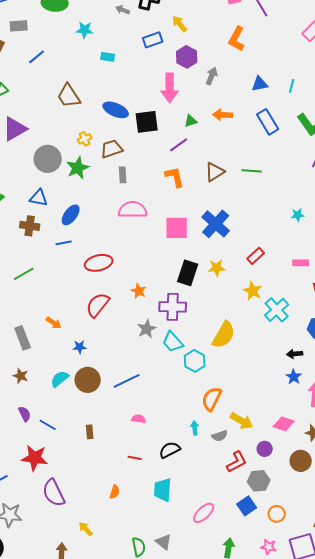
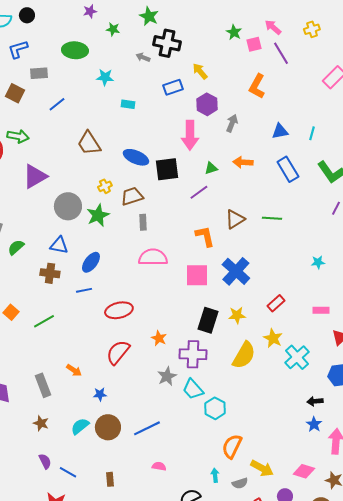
orange L-shape: (175, 177) -> (205, 236), moved
yellow semicircle: (224, 335) -> (244, 355), moved

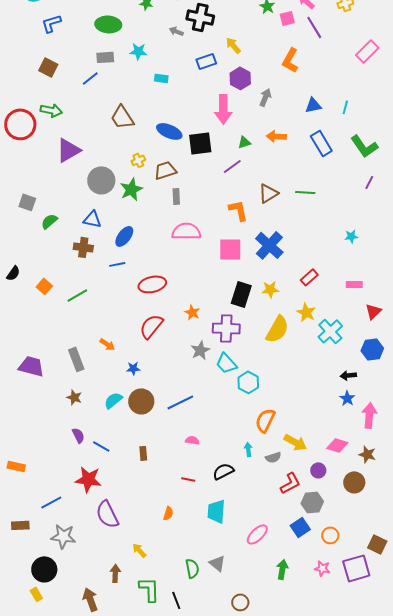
gray rectangle: (39, 73) -> (105, 57), moved

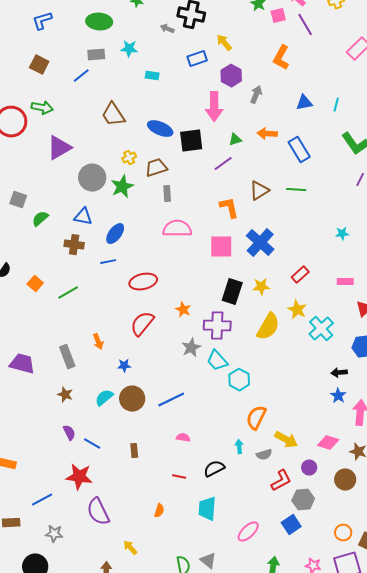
blue rectangle: (321, 143) -> (299, 150), moved
orange arrow: (107, 344) -> (98, 342), turned 35
orange circle: (330, 535) -> (343, 533), moved
gray star: (63, 536) -> (54, 534), size x0.7

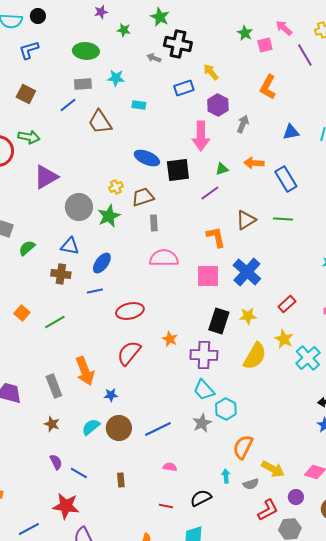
purple line: (305, 25) -> (305, 55), moved
brown trapezoid: (113, 115) -> (100, 122), moved
orange arrow: (98, 342) -> (85, 371), size x1.8
gray star: (191, 348) -> (202, 423), moved

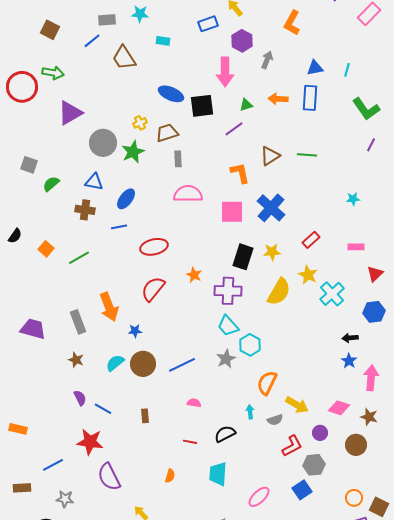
blue rectangle: (286, 179) -> (310, 98), moved, turned 35

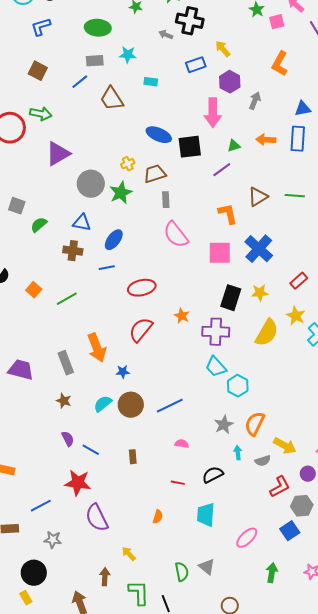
pink semicircle: (188, 194) -> (176, 235), turned -128
gray star: (226, 359) -> (224, 425), moved

